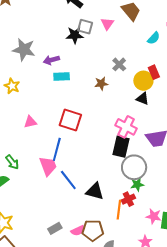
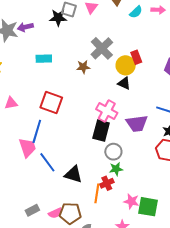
cyan semicircle: (154, 38) -> (136, 12), moved
purple arrow: (51, 60) -> (25, 27), moved
gray cross: (119, 64) -> (102, 48), size x1.6
gray circle: (134, 167) -> (113, 152), size x0.7

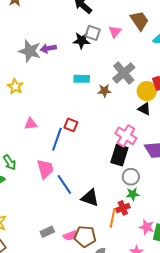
cyan rectangle: (44, 59) -> (82, 79), moved
red square: (51, 102) -> (71, 125), size x0.6
blue line: (37, 131) -> (57, 139), moved

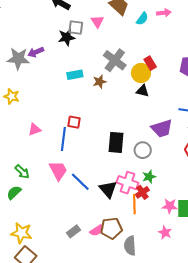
pink cross: (126, 136) -> (127, 183), moved
black rectangle: (119, 155) -> (116, 142), moved
gray circle: (131, 177) -> (143, 150), moved
black triangle: (90, 198) -> (108, 189), turned 42

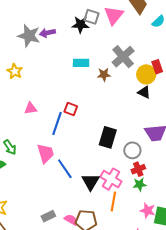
pink triangle: (97, 22) -> (114, 15), size x1.5
green star: (149, 177) -> (140, 184), moved
red cross: (142, 192) -> (138, 169), moved
pink semicircle: (97, 230) -> (71, 220), turned -128

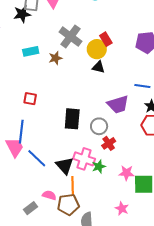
blue line: (57, 124) -> (21, 132), moved
green star: (140, 184) -> (99, 166), moved
orange line: (113, 202) -> (73, 186), moved
pink star: (148, 210) -> (127, 173), moved
pink semicircle: (71, 220) -> (49, 195), moved

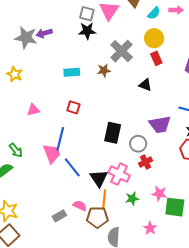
black star: (22, 14) -> (87, 31), moved
yellow circle: (97, 49) -> (154, 38), moved
cyan rectangle: (31, 51) -> (72, 72), moved
green star: (99, 166) -> (132, 199), moved

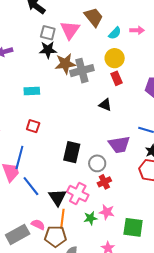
gray cross: (122, 51) -> (82, 71), turned 30
brown star: (104, 70) -> (65, 64), moved, size x1.5
pink star: (159, 194) -> (107, 212), moved
gray rectangle: (59, 216) -> (18, 234), size x1.6

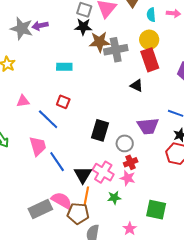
cyan semicircle: (115, 33) -> (151, 15), turned 128
red rectangle: (117, 78) -> (150, 60), size x1.6
blue line: (19, 157) -> (48, 119), moved, turned -65
pink star: (107, 212) -> (128, 178), moved
pink semicircle: (38, 225) -> (62, 200), size x1.5

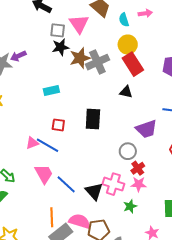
pink triangle: (23, 101) -> (32, 143), moved
black rectangle: (100, 130) -> (93, 119), moved
orange line: (86, 196) -> (52, 217), moved

